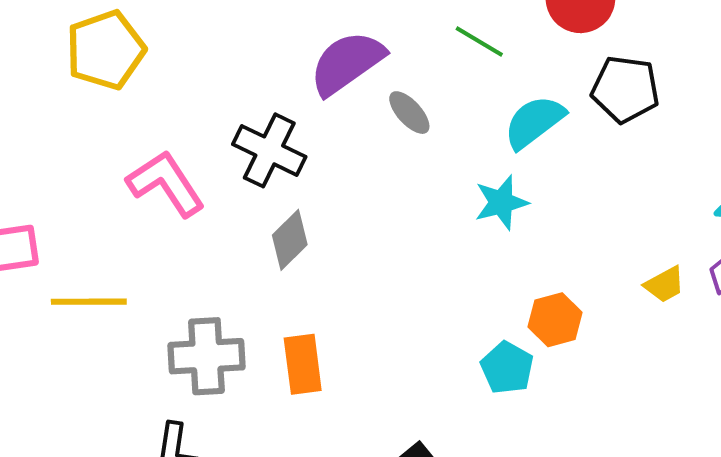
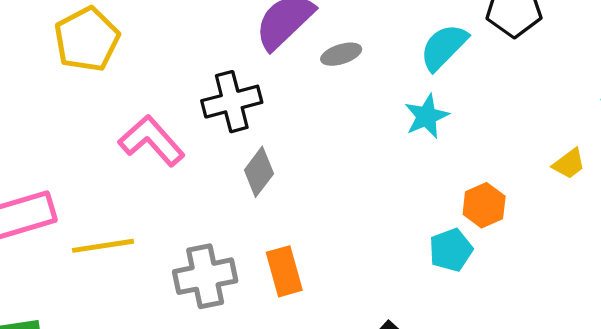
gray ellipse: (409, 113) -> (341, 54), turned -57
black cross: (269, 150) -> (232, 102), turned -32
cyan pentagon: (507, 368) -> (451, 250), turned 30

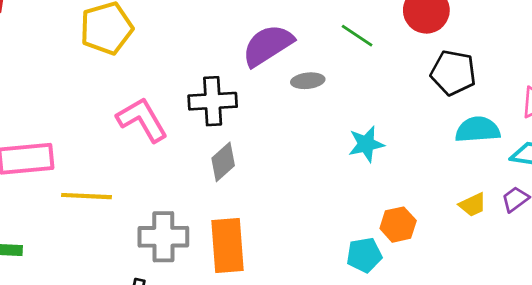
cyan semicircle: (444, 47) -> (478, 130), moved, turned 30
orange rectangle: (284, 271) -> (228, 246), size x1.4

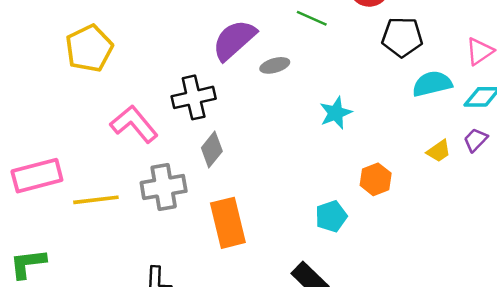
gray cross: (163, 237) -> (164, 187), moved
cyan pentagon: (364, 255) -> (331, 216), moved

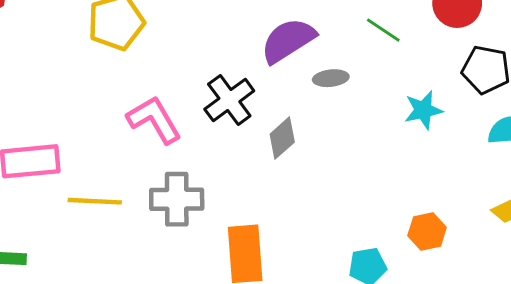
black cross: (194, 97) -> (229, 100), turned -33
cyan star: (336, 113) -> (423, 110), moved
gray diamond: (212, 149) -> (282, 138), moved

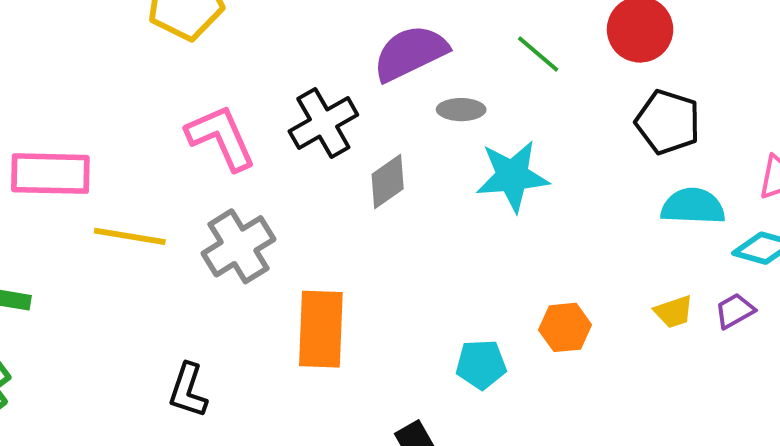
cyan star: (423, 110) -> (512, 176), moved, size x1.4
gray cross: (177, 199) -> (239, 246), turned -38

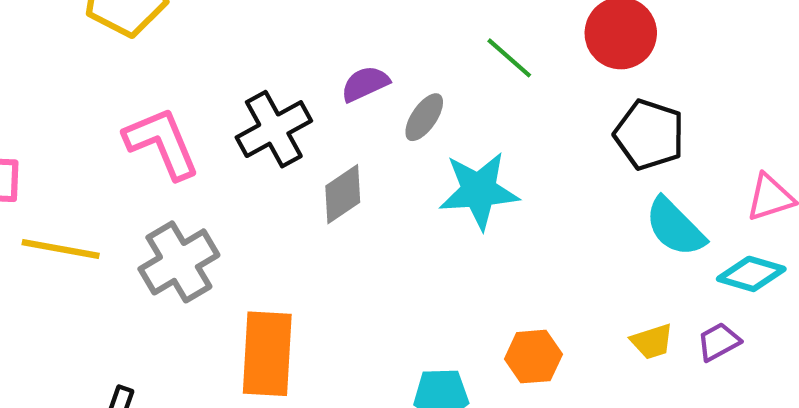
purple semicircle: (410, 53) -> (365, 84), moved, size x0.6
gray ellipse: (461, 110) -> (424, 117), turned -57
cyan semicircle: (693, 206) -> (675, 227), turned -138

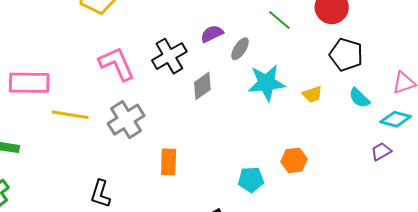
cyan semicircle: (675, 227) -> (359, 98), size x0.7
yellow trapezoid: (652, 342) -> (312, 94), moved
orange rectangle: (267, 354) -> (169, 162), size x0.7

